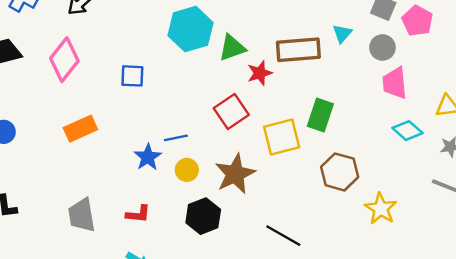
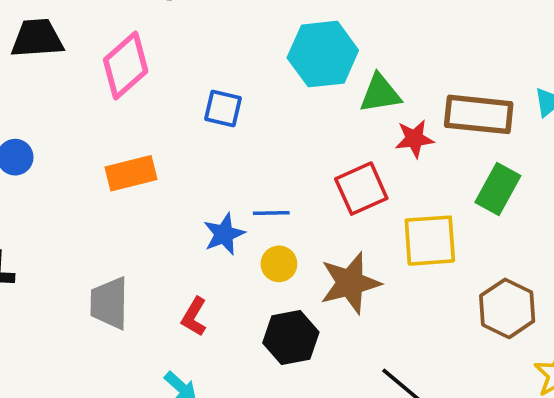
green rectangle: (320, 115) -> (498, 189), moved
red L-shape: (138, 214) -> (194, 317), turned 105

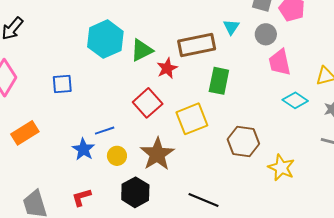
red L-shape: (194, 317) -> (81, 197), turned 60

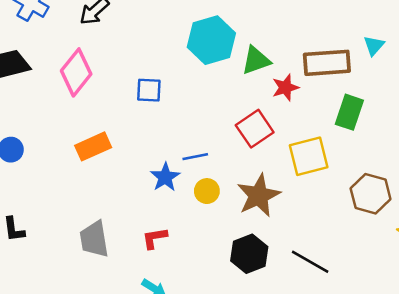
black hexagon: (135, 192) -> (249, 254), moved

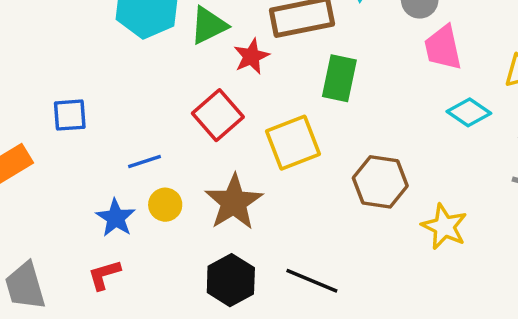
blue square: (149, 90) -> (70, 115), moved
blue star: (165, 177) -> (116, 218), moved

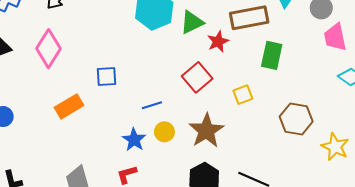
yellow square: (293, 143) -> (243, 95), size x0.6

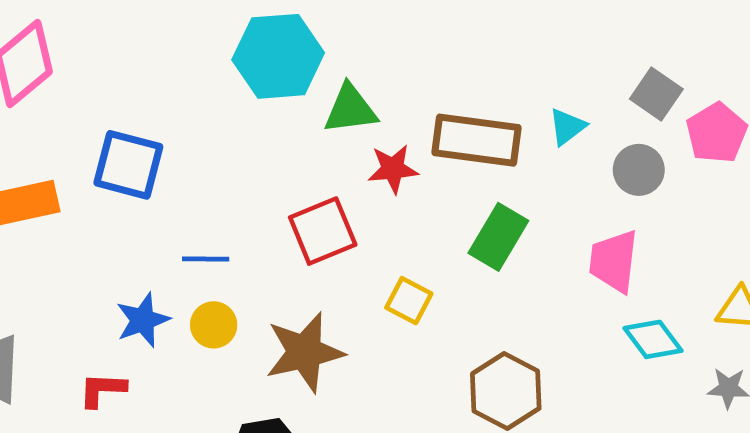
pink trapezoid: (335, 37) -> (614, 261), moved
blue square: (106, 76) -> (128, 165), size x1.4
yellow square: (243, 95) -> (409, 301), turned 30

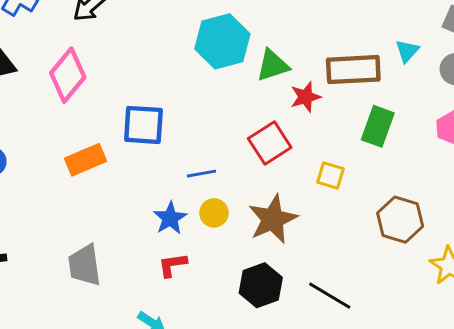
red L-shape: (102, 390) -> (172, 265), moved

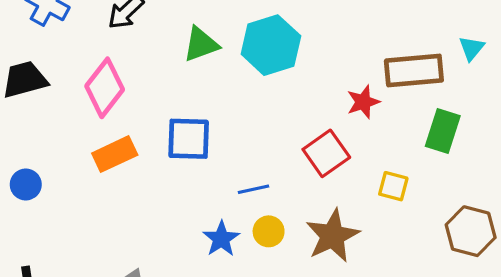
green triangle: (273, 65) -> (201, 44), moved
orange rectangle: (85, 160) -> (115, 154), moved

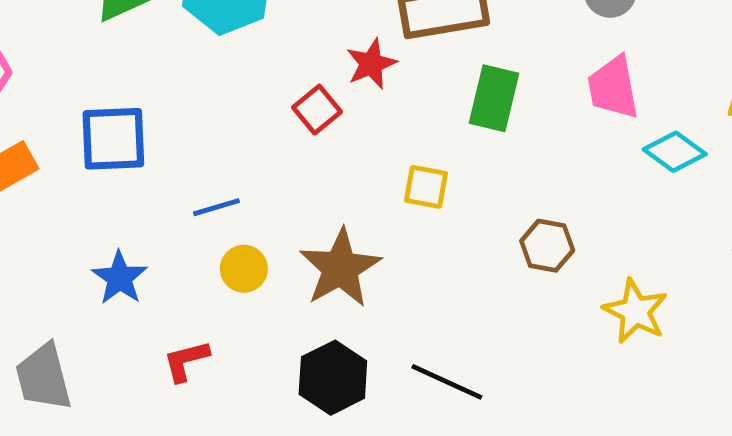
red square: (326, 153) -> (317, 110), moved, size x0.7
brown hexagon: (471, 231) -> (547, 246), size x0.7
blue star: (221, 239) -> (120, 278), moved

